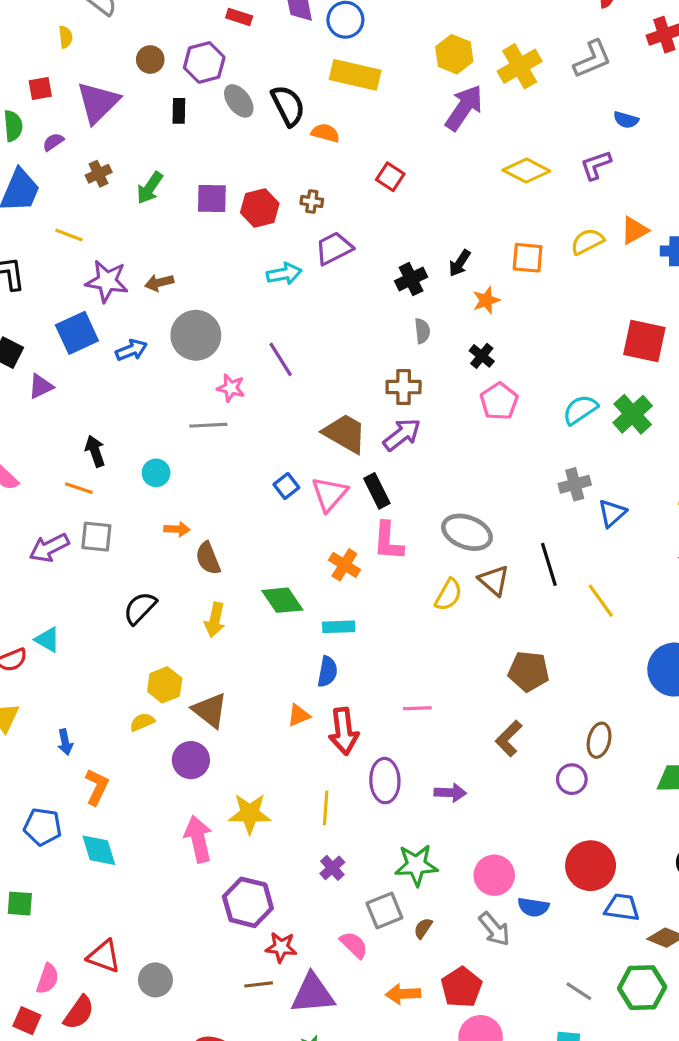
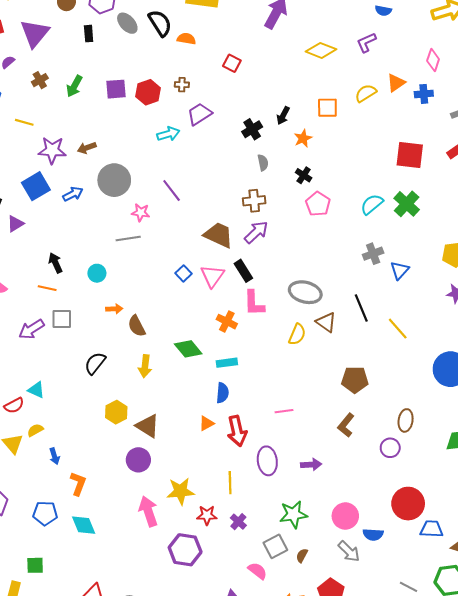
yellow semicircle: (142, 722) -> (35, 430), moved
red star: (281, 947) -> (207, 515), moved

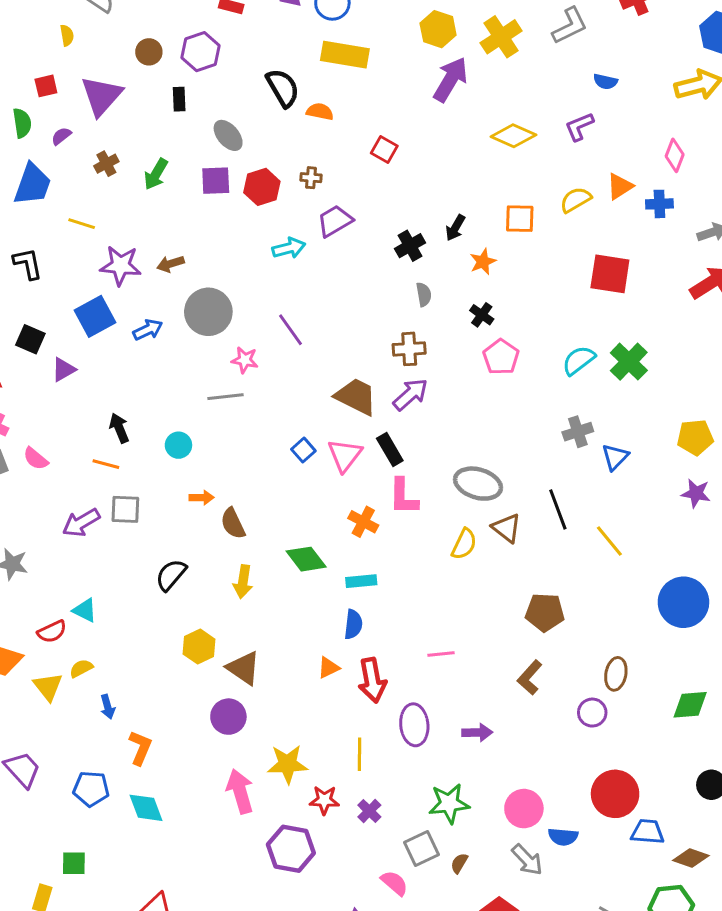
gray ellipse: (127, 23) -> (228, 135), moved
red square: (410, 155) -> (610, 274), moved

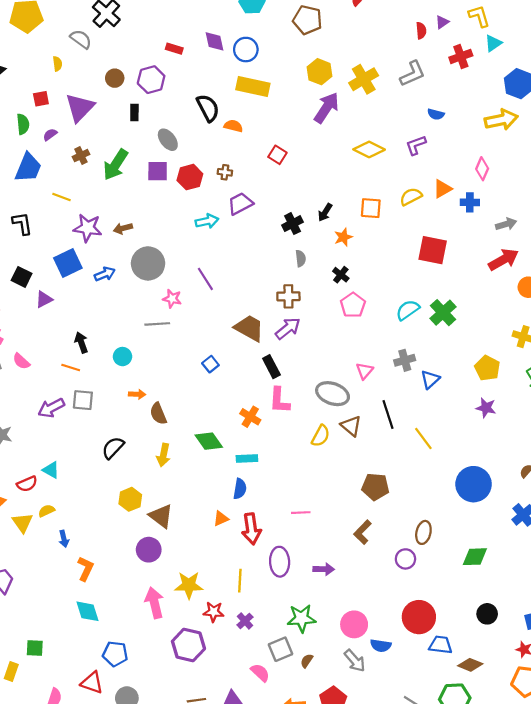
green arrow: (156, 174) -> (116, 165), size x1.4
yellow pentagon: (695, 437) -> (487, 368), turned 30
pink triangle: (345, 455) -> (365, 371), moved, size x0.7
blue pentagon: (91, 789) -> (115, 654), moved

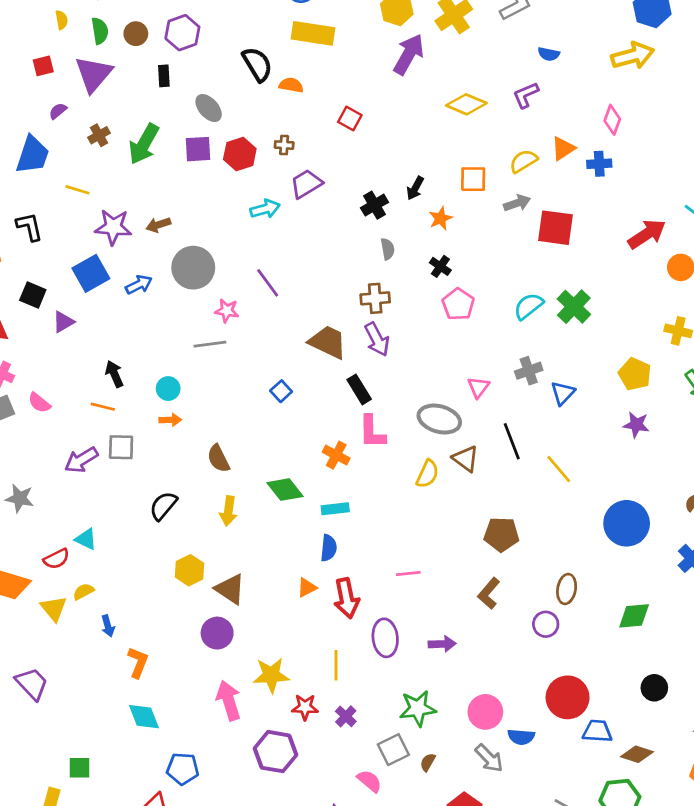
green semicircle: (23, 124) -> (100, 31), moved
gray arrow: (506, 224) -> (517, 203), moved
purple arrow: (288, 328) -> (377, 339), turned 105
orange arrow: (137, 394) -> (170, 420), moved

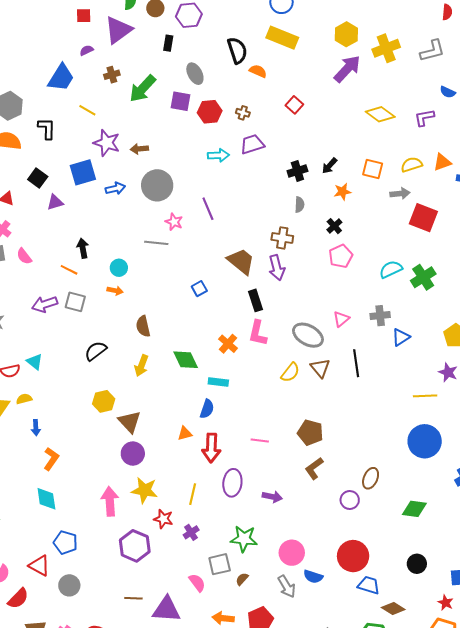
yellow line: (559, 469) -> (425, 396), moved, turned -65
brown pentagon: (501, 534) -> (310, 433), moved
purple circle: (217, 633) -> (133, 454), moved

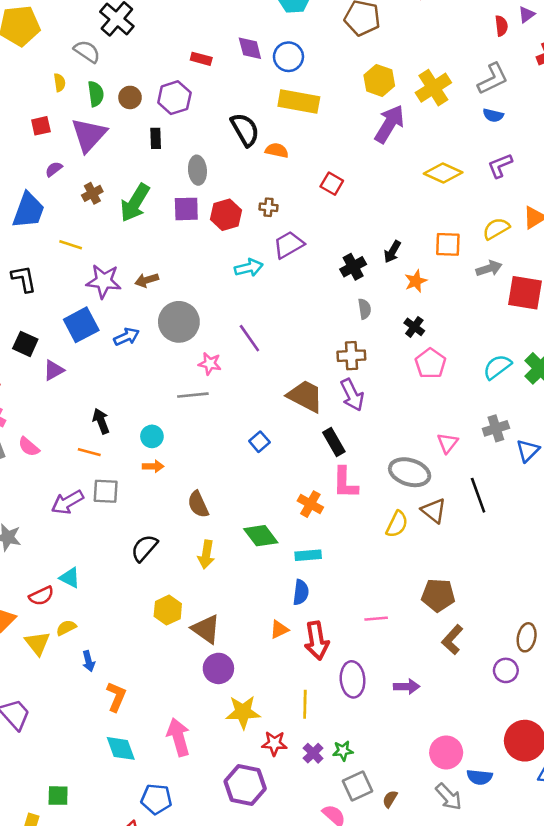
gray ellipse: (195, 74) -> (197, 170), turned 35
blue semicircle: (448, 92) -> (493, 115), moved
pink arrow: (110, 501) -> (178, 737), moved
green star: (244, 539) -> (343, 751), moved, size x0.6

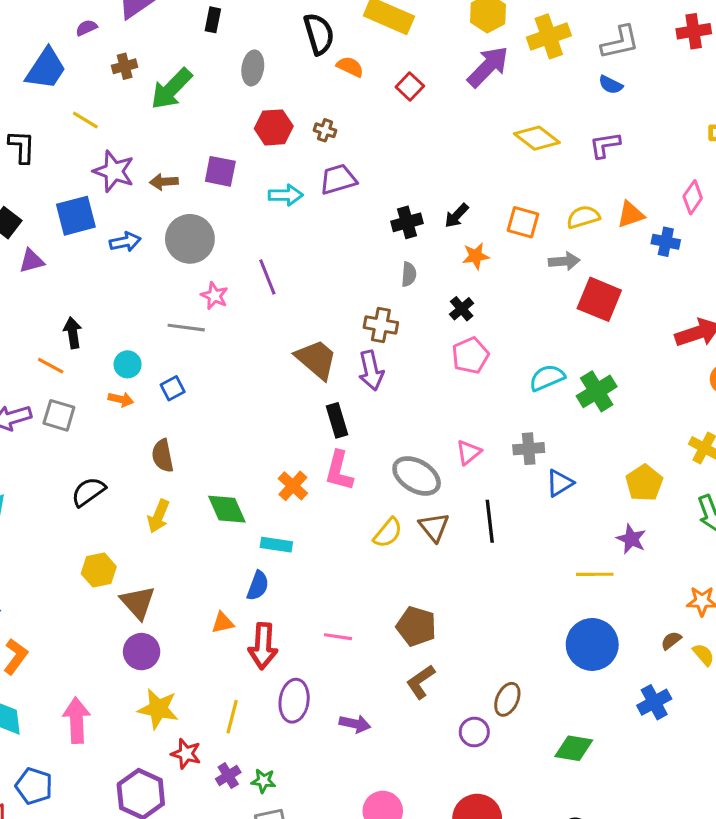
red square: (332, 184) -> (410, 86), moved
purple square: (186, 209) -> (220, 171), moved
blue square: (259, 442) -> (173, 388), moved

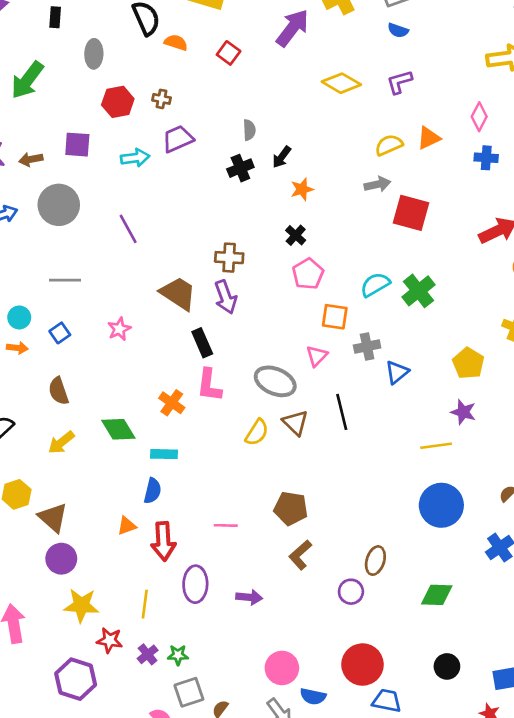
orange square: (523, 222) -> (335, 317), moved
blue cross: (666, 242) -> (486, 158), moved
gray semicircle: (409, 274) -> (249, 130), moved
pink star: (214, 296) -> (119, 329), moved, turned 30
yellow arrow: (158, 516) -> (61, 443), turned 36

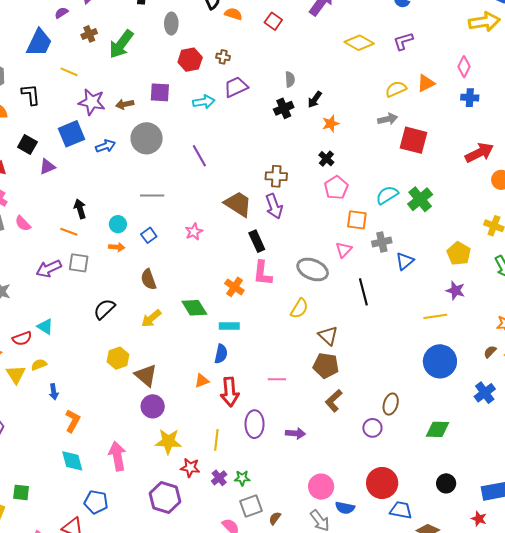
brown triangle: (295, 423) -> (328, 336), moved

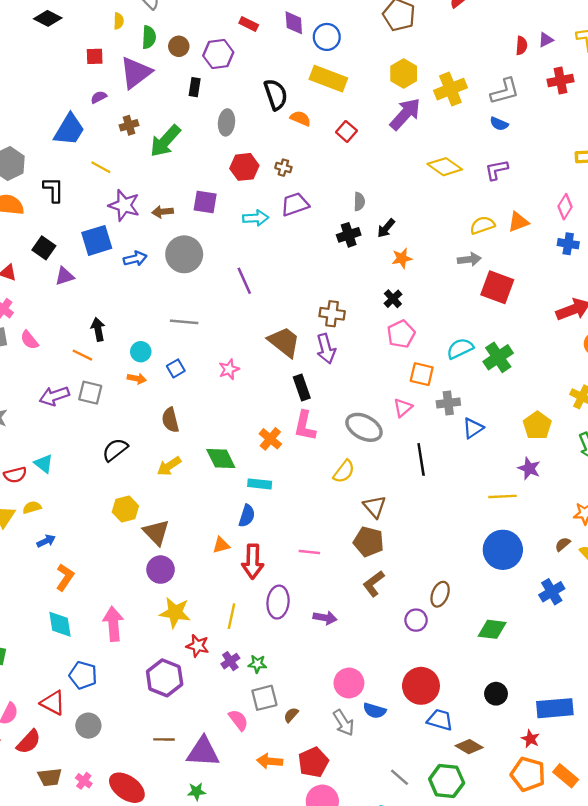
blue arrow: (54, 392) -> (46, 541), turned -112

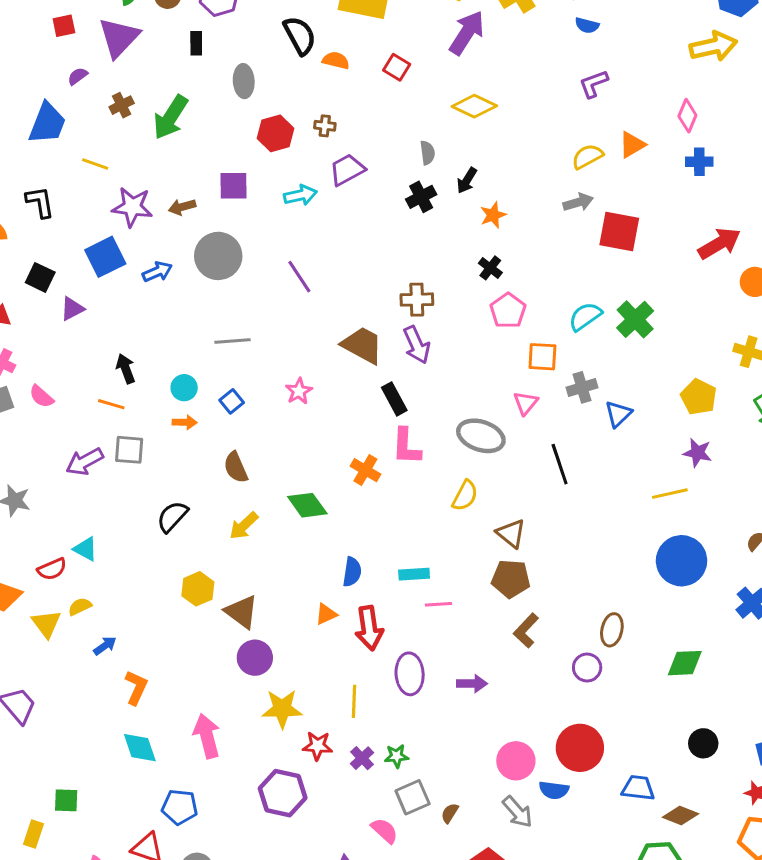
yellow diamond: (445, 167) -> (474, 106), moved
cyan rectangle: (260, 484) -> (414, 574), moved
red circle: (421, 686) -> (580, 748), moved

